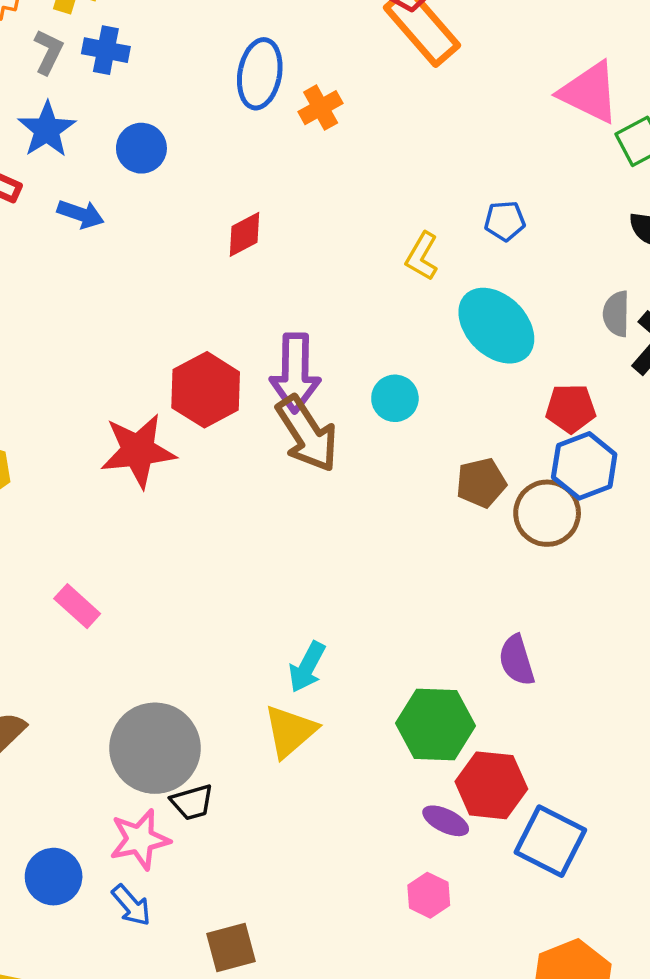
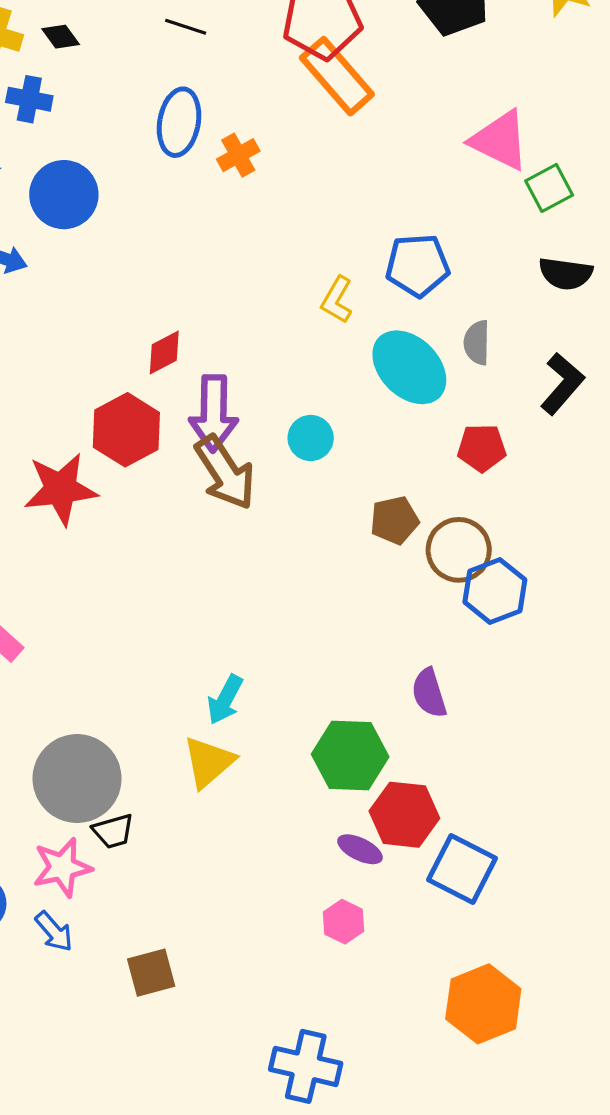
blue circle: (141, 148) -> (64, 195), size x1.4
blue pentagon: (505, 221) -> (418, 265), size x1.6
red diamond: (245, 234) -> (164, 352), moved
gray semicircle: (616, 314) -> (477, 343), moved
blue hexagon: (584, 466) -> (495, 591), moved

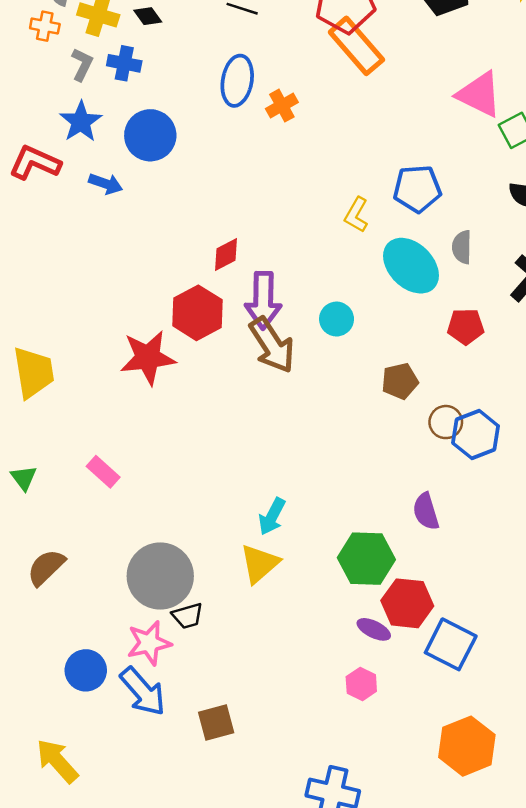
brown circle: (459, 550) -> (446, 422), moved, size x0.7
blue arrow: (54, 932) -> (143, 691), size x1.6

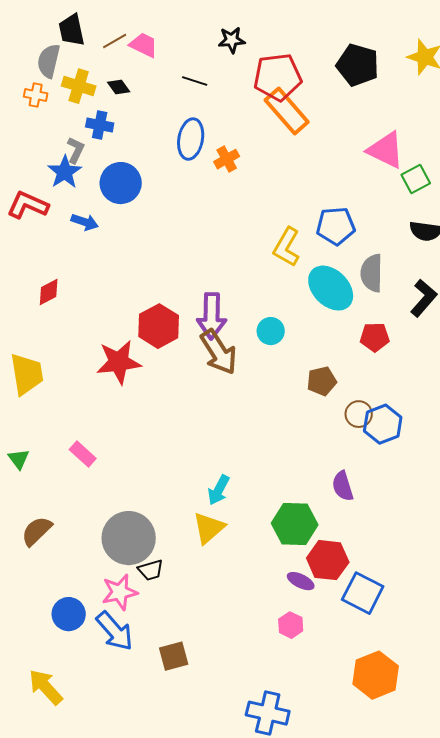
gray L-shape: (82, 65) -> (76, 150), moved
yellow L-shape: (356, 215) -> (287, 247), size x1.4
gray semicircle: (462, 247) -> (372, 273), size x1.4
red diamond: (226, 254) -> (49, 292), moved

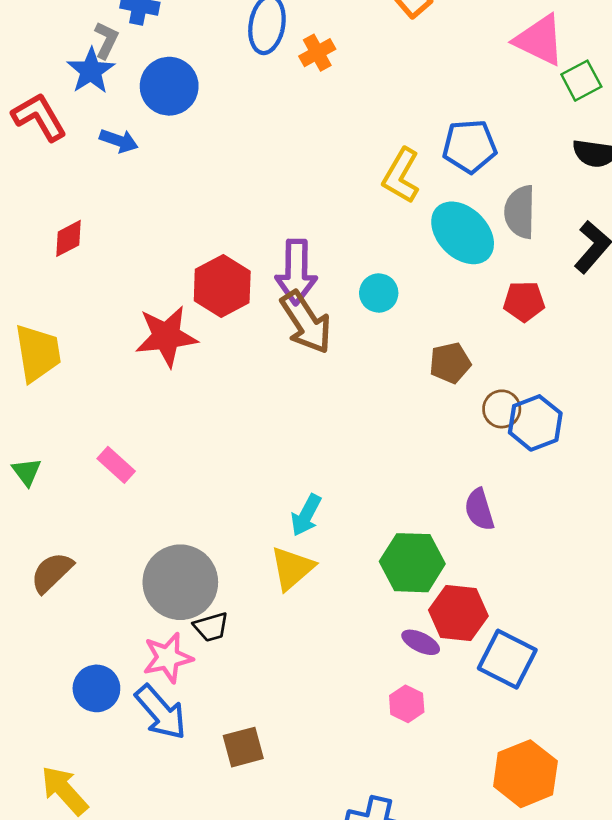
red L-shape: (28, 205) -> (39, 117), turned 36

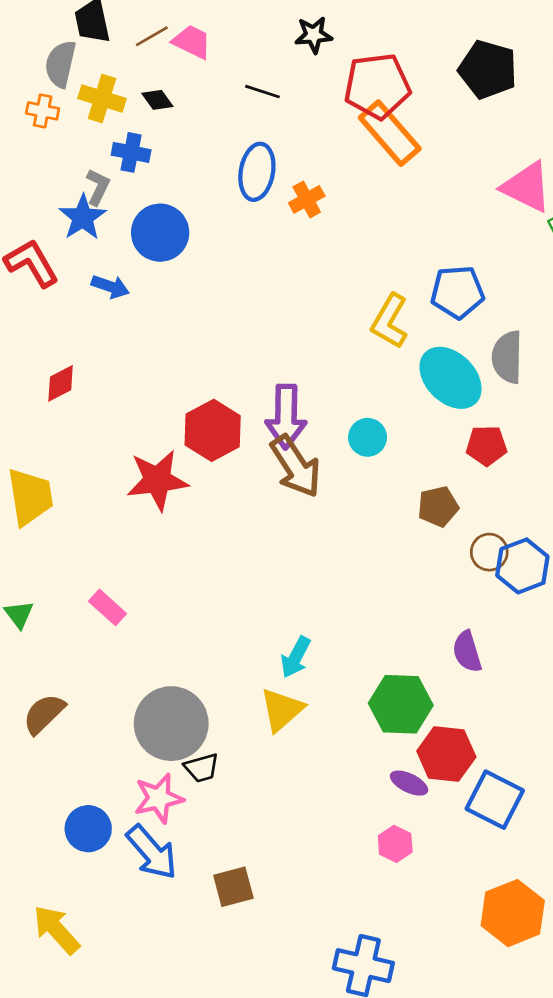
red pentagon: (524, 301) -> (486, 446), moved

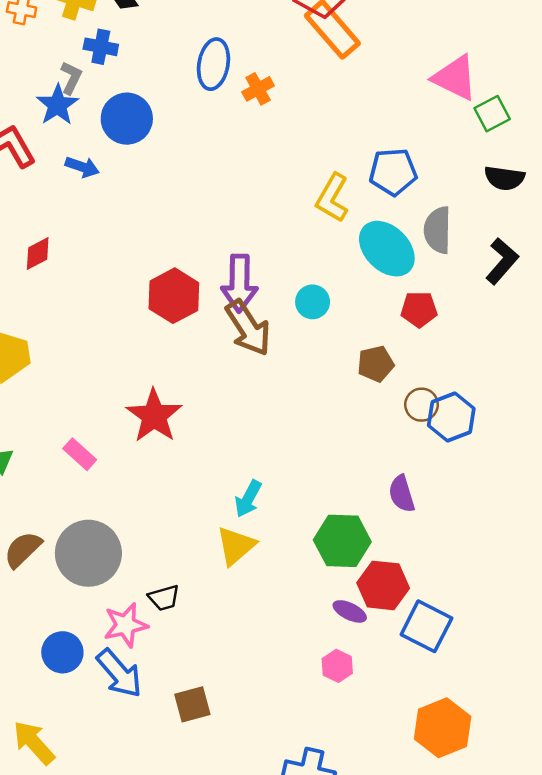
red star: (157, 480) -> (154, 416), moved, turned -30
gray circle: (171, 724) -> (88, 553), moved

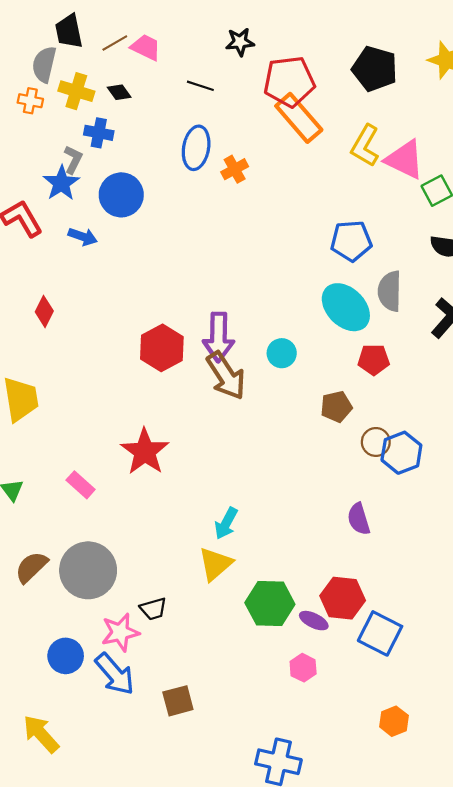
yellow L-shape: (332, 198) -> (365, 146), moved
red diamond: (38, 254) -> (44, 311), turned -36
green hexagon: (342, 541) -> (270, 603), moved
orange hexagon: (443, 728) -> (394, 721), size x0.6

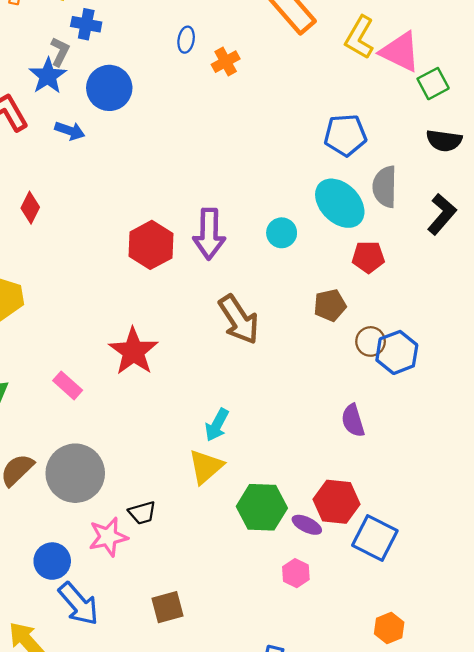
blue ellipse: (196, 148) -> (186, 40), size x0.6
cyan circle: (282, 353) -> (282, 233), moved
brown arrow: (226, 376) -> (239, 320), moved
blue arrow: (115, 674) -> (79, 604), moved

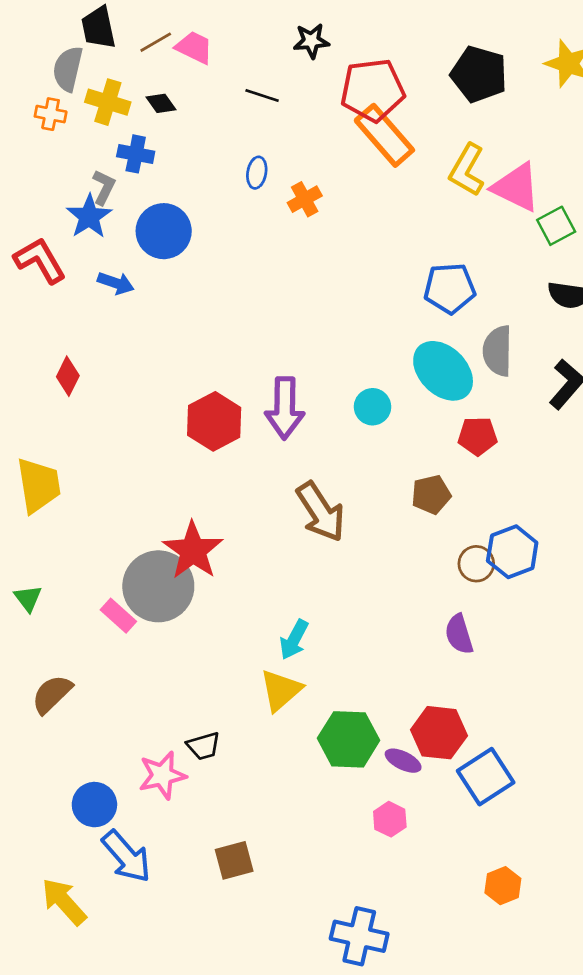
brown circle: (371, 341) -> (476, 564), moved
pink rectangle: (68, 385) -> (118, 616), moved
gray circle: (75, 473) -> (158, 586), moved
blue square: (375, 538) -> (486, 777), turned 30

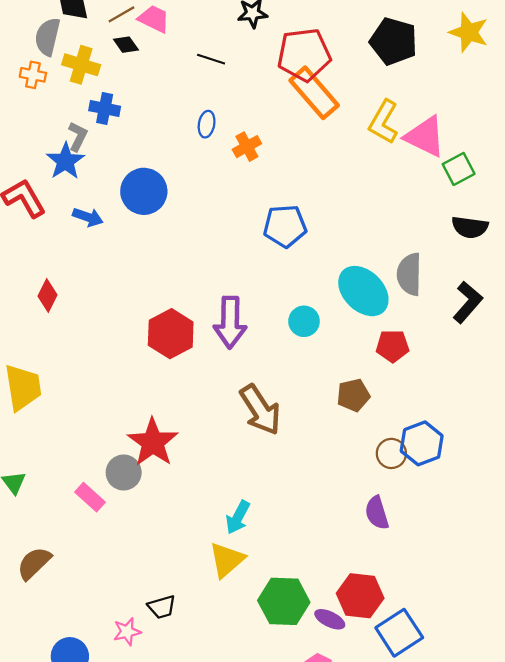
black diamond: (161, 103) -> (126, 45), moved
blue circle: (164, 231) -> (144, 191), moved
blue pentagon: (450, 288) -> (285, 226), moved
gray circle: (158, 586) -> (124, 473), size x0.6
pink star: (162, 775) -> (127, 632), size x0.7

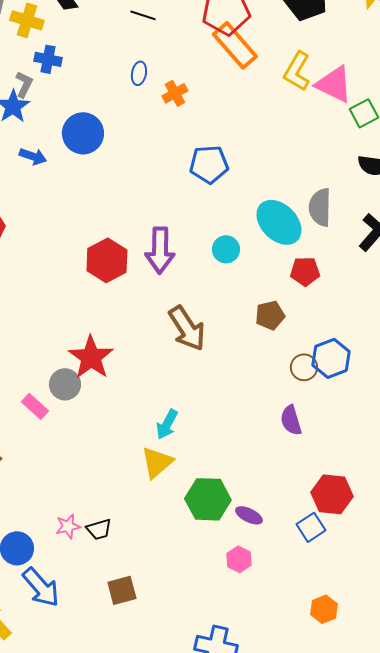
red hexagon: (360, 596) -> (332, 494), moved
black trapezoid: (162, 607) -> (99, 529), moved
blue square: (399, 633) -> (311, 527), size x0.7

